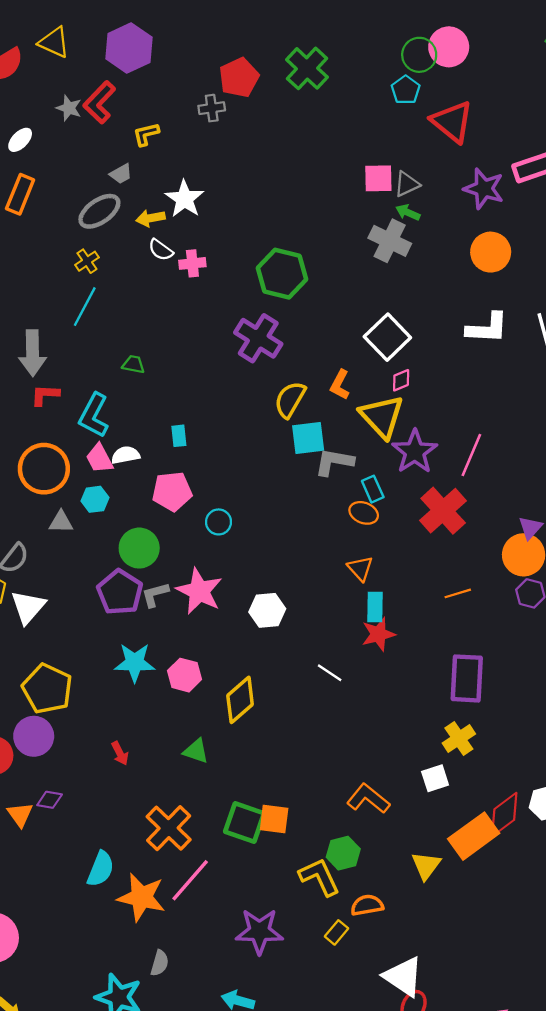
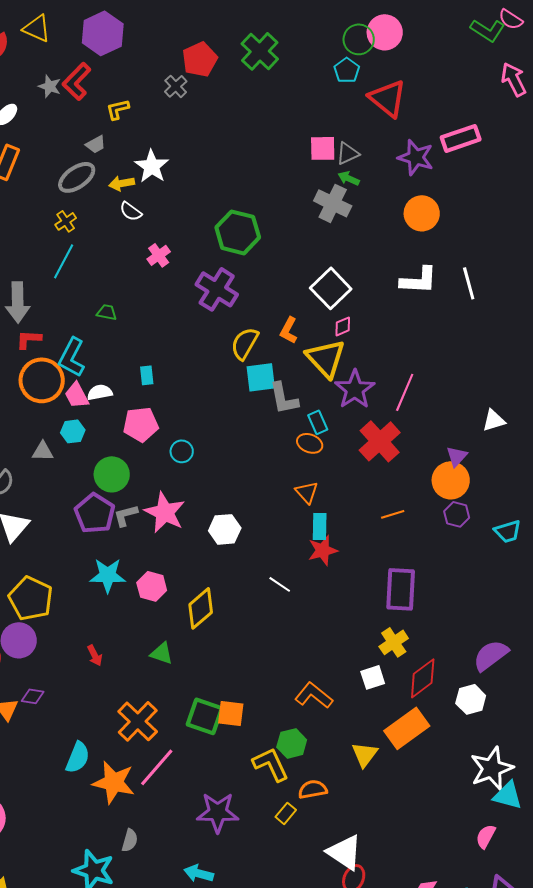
gray cross: (212, 108) -> (176, 86), turned -35
pink cross: (192, 263) -> (159, 255), moved, turned -30
gray L-shape: (334, 462) -> (284, 398), turned -111
orange circle: (44, 469) -> (42, 380), moved
red diamond: (504, 815) -> (423, 678), moved

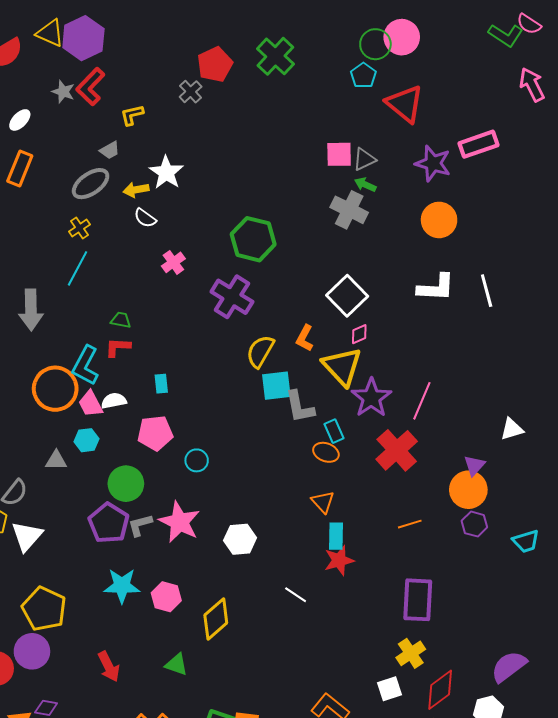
purple hexagon: (103, 33) -> (83, 38), moved
red L-shape: (29, 339) -> (118, 347), moved
red arrow: (95, 655) -> (109, 666), size x1.4

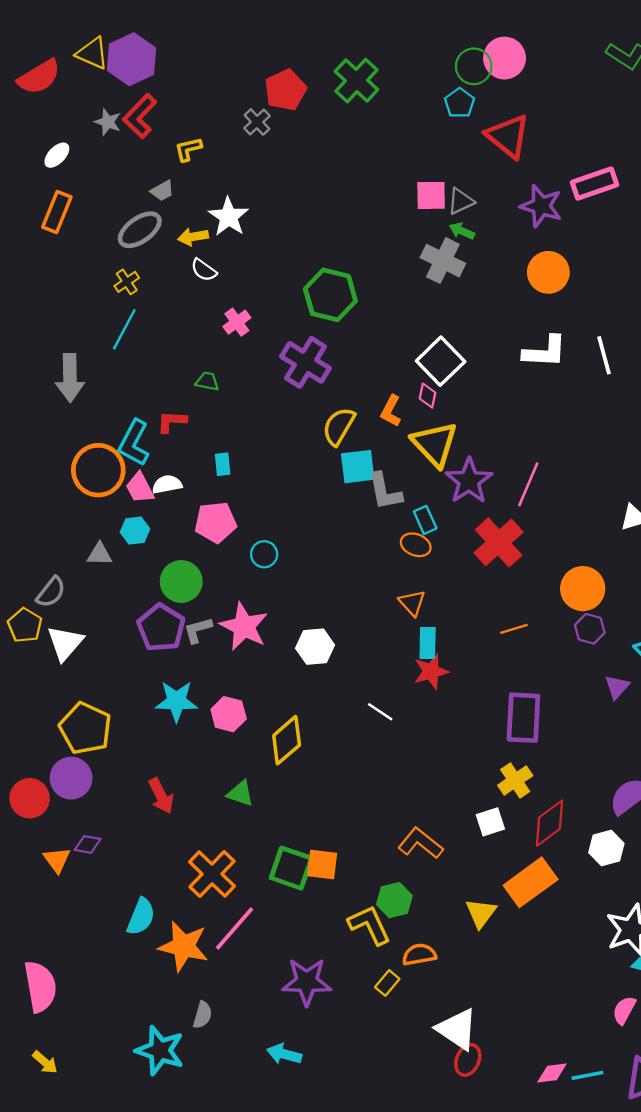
green trapezoid: (121, 320) -> (207, 381), moved
pink diamond: (359, 334) -> (428, 396), moved, turned -55
purple triangle: (474, 465) -> (617, 687), moved

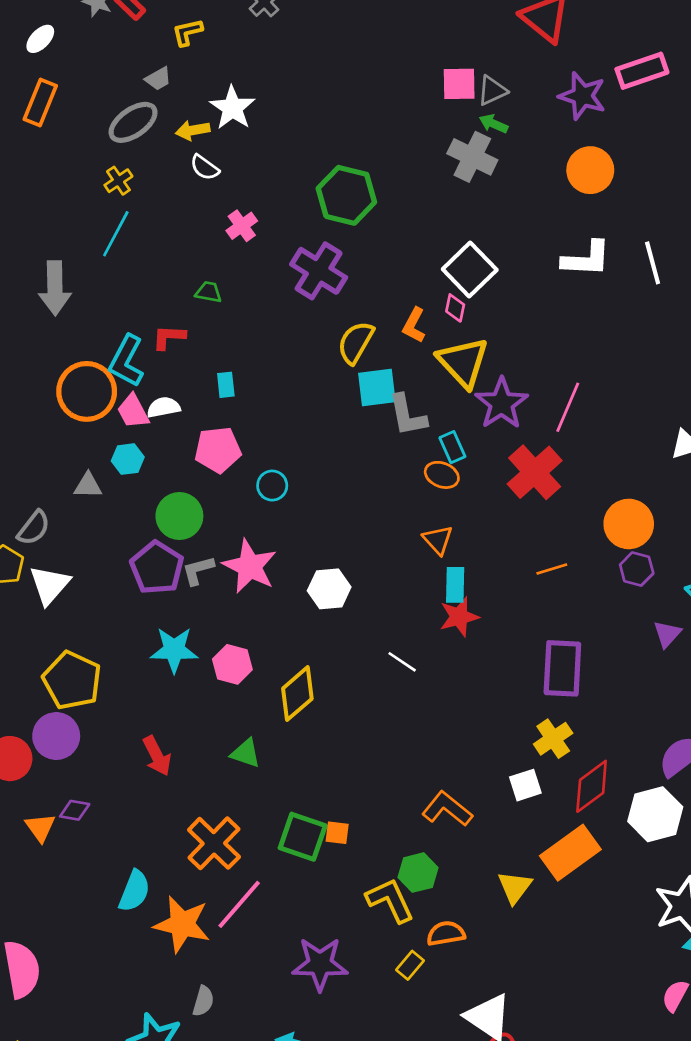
white hexagon: (606, 848) -> (655, 814), size x1.4
orange square: (322, 865) -> (337, 833), size x0.7

